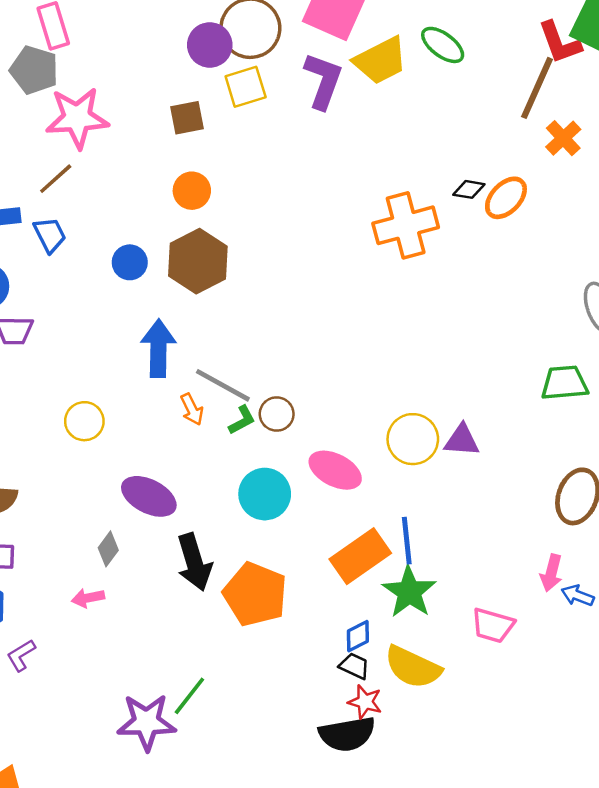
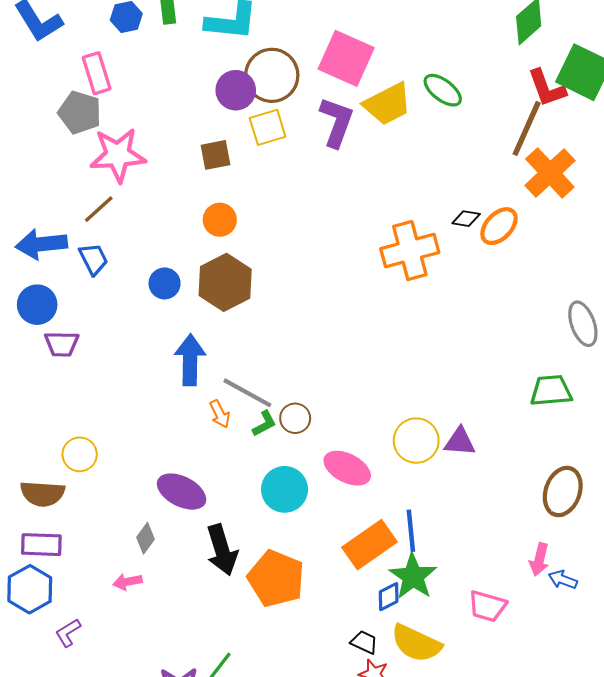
orange cross: (563, 138) -> (550, 173), size x1.6
yellow circle: (84, 421) -> (80, 454), moved
blue diamond: (358, 636) -> (389, 597), moved

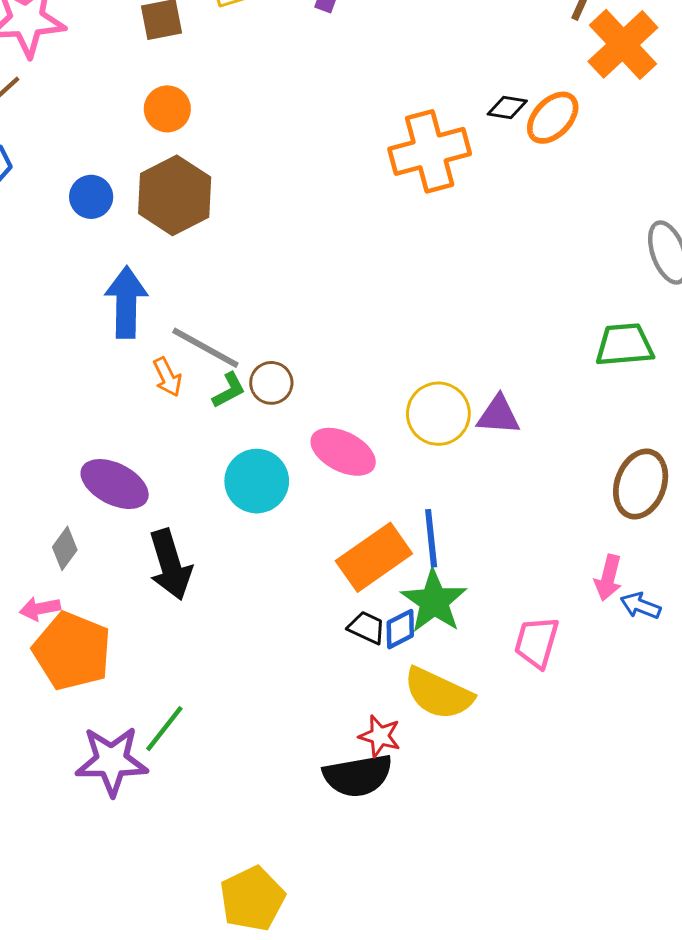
orange pentagon: (276, 579) -> (72, 651), moved
pink trapezoid: (487, 606) -> (537, 642), turned 90
black trapezoid: (364, 642) -> (367, 628), moved

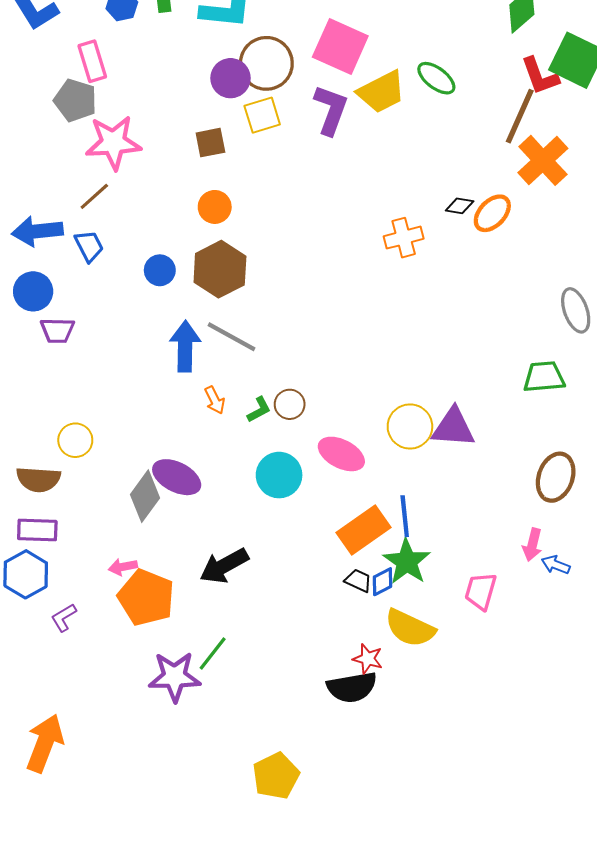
orange cross: (430, 151) -> (404, 238), size x0.7
gray line: (205, 348) -> (232, 337), moved
purple triangle: (498, 415) -> (453, 428), size x1.4
gray diamond: (65, 548) -> (145, 496), moved, size x1.6
black arrow: (170, 565) -> (224, 566), moved, turned 78

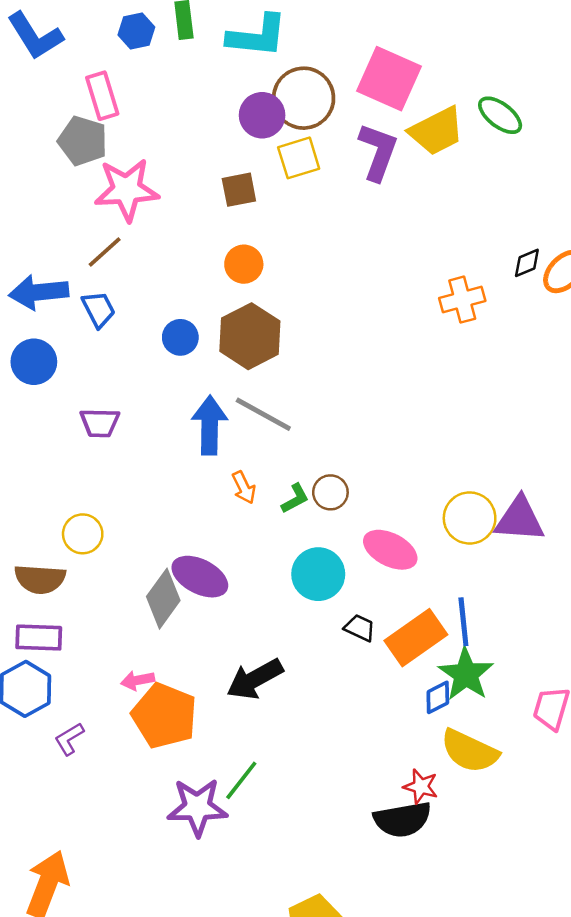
black diamond: (460, 206) -> (527, 263), turned -32
purple trapezoid: (57, 330) -> (100, 423), moved
black trapezoid: (358, 581) -> (360, 628), moved

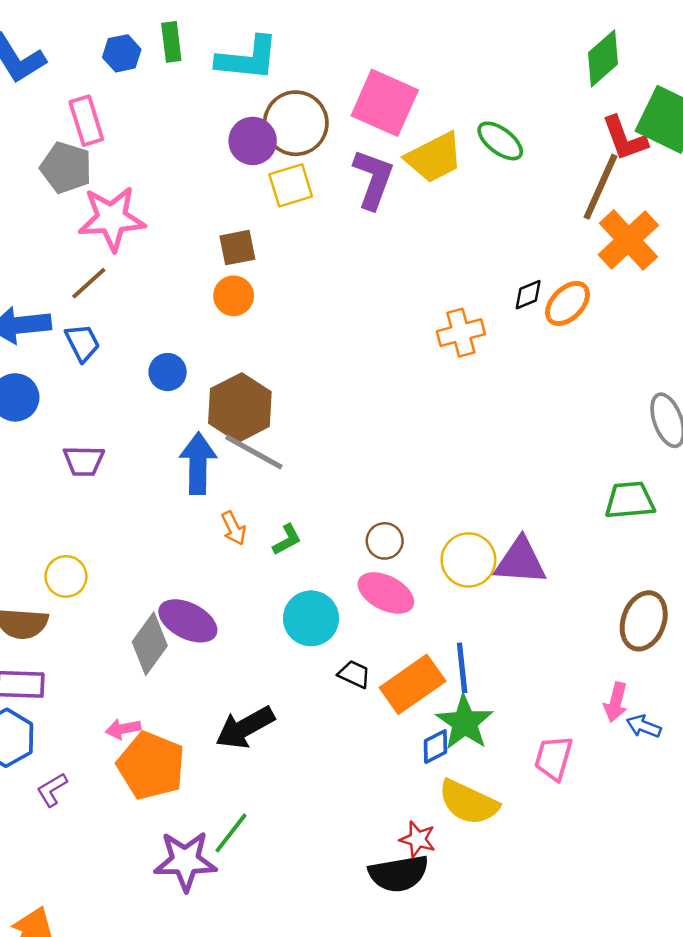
brown square: (239, 190) -> (237, 248), moved
brown hexagon: (250, 336) -> (240, 408), moved
brown circle: (330, 492) -> (385, 541), moved

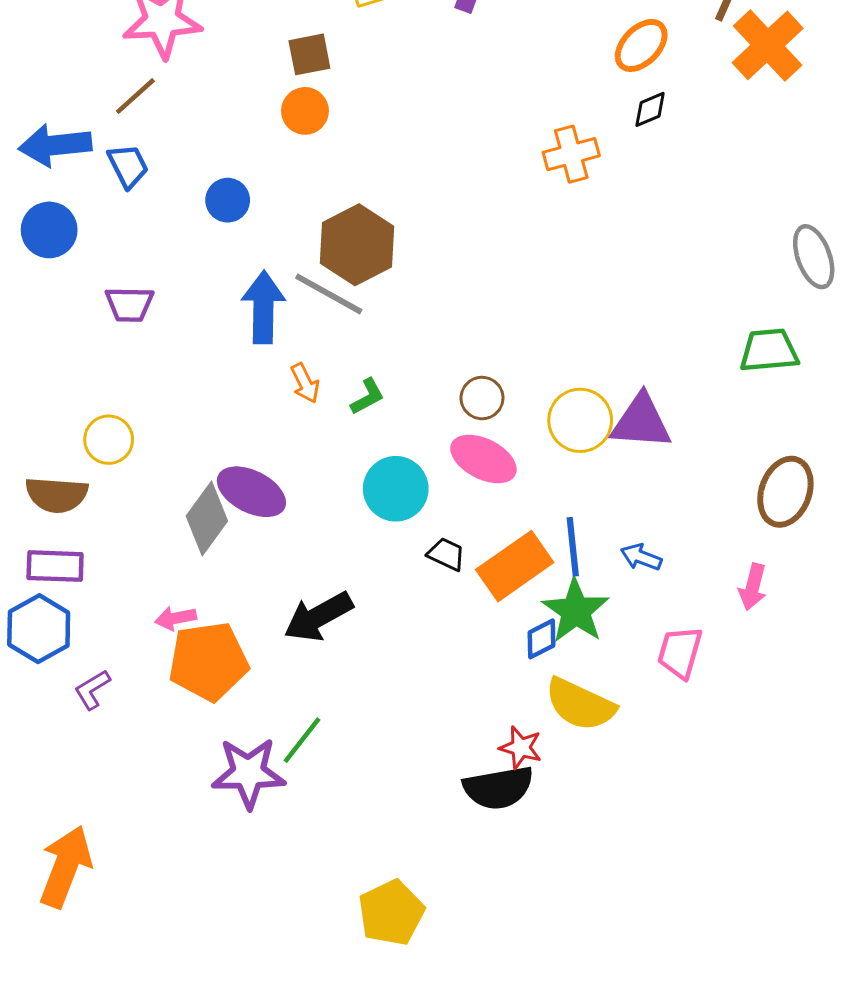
orange ellipse: (567, 303) -> (641, 45), moved
brown hexagon: (240, 408) -> (357, 245), moved
blue arrow: (644, 726) -> (641, 557), moved
orange pentagon: (151, 766) -> (208, 661), turned -30

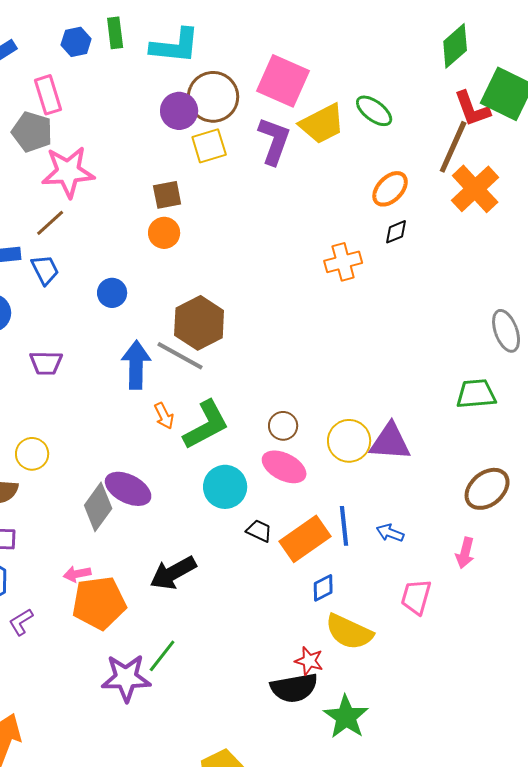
green L-shape: (367, 397) -> (206, 425), size x2.0
brown ellipse: (785, 492) -> (487, 489), turned 30
green star: (576, 611) -> (346, 717), moved

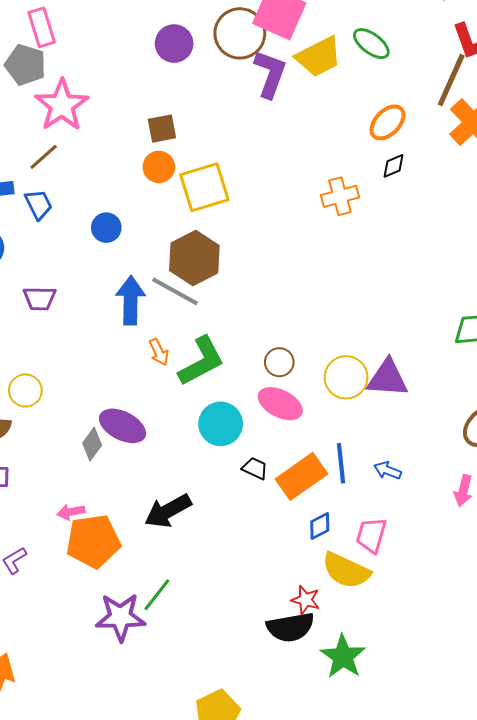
brown circle: (213, 97) -> (240, 33), moved
yellow square: (209, 146) -> (204, 187), moved, size x1.4
pink star: (68, 172) -> (62, 105), turned -30
gray diamond: (98, 507) -> (92, 444), size x0.7
pink trapezoid: (416, 597) -> (371, 535), moved

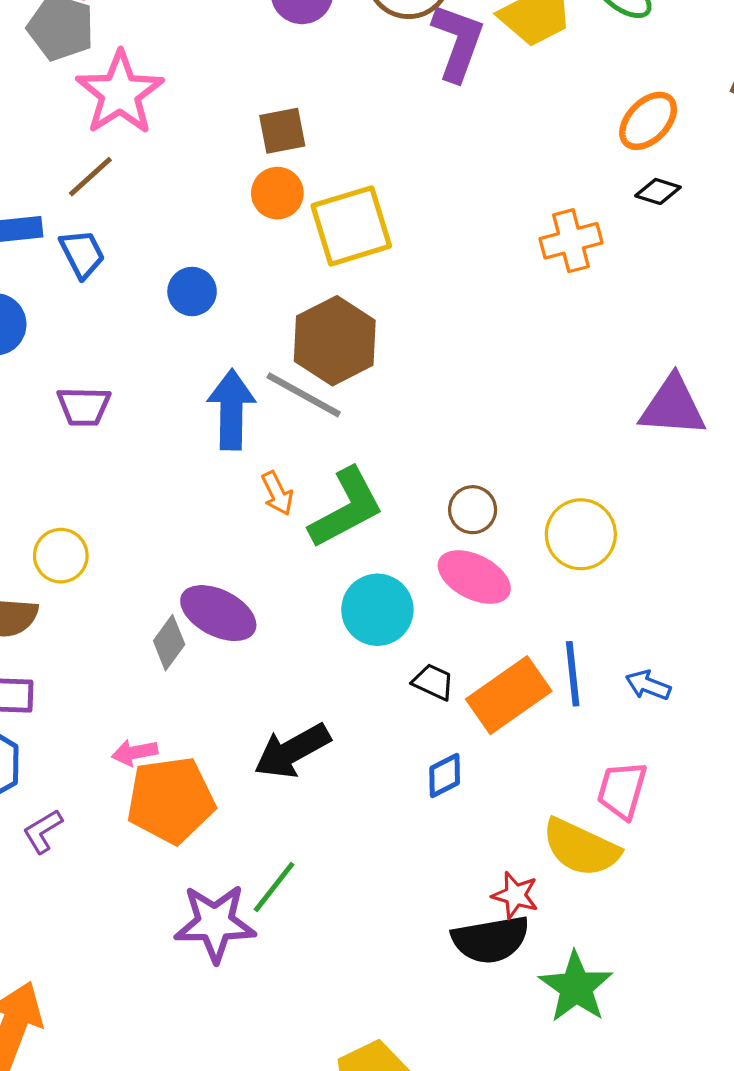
black diamond: (394, 166) -> (658, 191), turned 40
purple triangle: (387, 378) -> (673, 406), moved
blue diamond: (320, 526) -> (445, 775), moved

